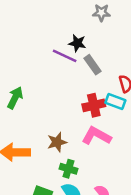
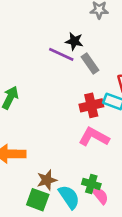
brown star: (57, 142) -> (47, 180), moved
green cross: (68, 169) -> (91, 184), moved

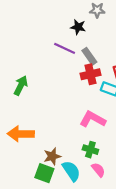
black star: (74, 41) -> (78, 27), moved
red cross: (91, 105) -> (90, 74), moved
green cross: (91, 184) -> (90, 150), moved

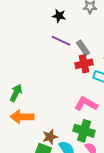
black star: (78, 27) -> (59, 16), moved
green arrow: (21, 85) -> (16, 93), moved
green cross: (90, 150) -> (84, 131), size x1.5

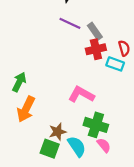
pink L-shape: (86, 104) -> (81, 94), moved
orange arrow: (22, 117) -> (26, 109), turned -65

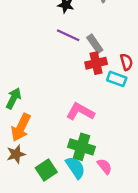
green cross: (96, 125) -> (82, 147), moved
brown star: (58, 132) -> (16, 154), moved
green square: (50, 149) -> (46, 170), turned 36

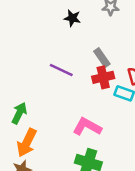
purple line: (68, 35) -> (61, 70), moved

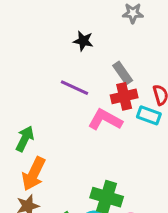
black star: (72, 18) -> (83, 41), moved
pink L-shape: (87, 127) -> (105, 120), moved

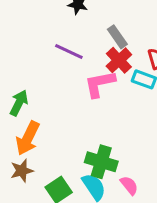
red cross: (124, 96) -> (119, 60), turned -30
pink L-shape: (105, 120) -> (100, 84), turned -40

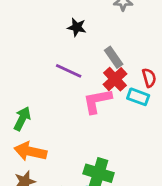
orange arrow: (28, 138) -> (30, 151), turned 76

